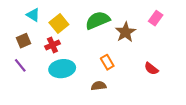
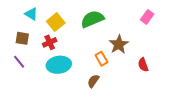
brown star: (125, 32) -> (119, 44), moved
brown square: (23, 41) -> (22, 38), turned 32
red semicircle: (151, 69) -> (143, 65), turned 32
brown semicircle: (99, 86) -> (93, 81), turned -48

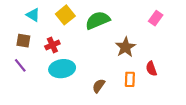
yellow square: (56, 22) -> (65, 15), moved
orange rectangle: (101, 59) -> (130, 79), moved, turned 32

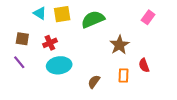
cyan triangle: (33, 15) -> (40, 13), moved
yellow square: (65, 15) -> (62, 14), turned 30

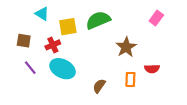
yellow square: (62, 14) -> (68, 27), moved
purple line: (19, 62) -> (30, 68), moved
cyan ellipse: (59, 65) -> (63, 69), turned 35
red semicircle: (144, 65) -> (152, 69), turned -72

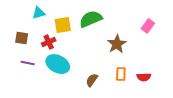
cyan triangle: (42, 14) -> (39, 13), turned -48
pink rectangle: (156, 18) -> (148, 26), moved
purple line: (30, 68) -> (28, 63), turned -40
red semicircle: (152, 69) -> (144, 77), moved

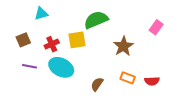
yellow square: (63, 25) -> (77, 40), moved
brown square: (22, 38) -> (23, 40), turned -32
orange rectangle: (121, 74) -> (128, 78), turned -72

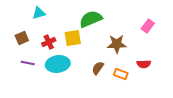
brown star: (123, 46) -> (117, 44), turned 30
cyan ellipse: (61, 67) -> (58, 64), turned -35
red semicircle: (152, 81) -> (144, 64), moved
brown semicircle: (97, 84) -> (98, 68), moved

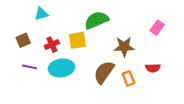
brown semicircle: (98, 68) -> (104, 72), size x1.6
orange rectangle: (121, 74) -> (128, 79), turned 48

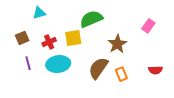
brown star: (124, 47) -> (117, 44), turned -30
purple line: (30, 67) -> (28, 63), turned 64
red semicircle: (153, 68) -> (155, 70), moved

